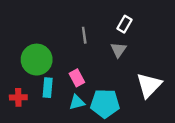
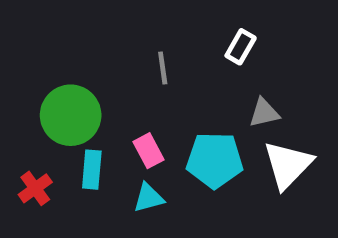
gray triangle: (118, 50) -> (264, 113), moved, turned 42
red cross: (18, 97) -> (35, 188), turned -35
cyan pentagon: (105, 103) -> (215, 160), moved

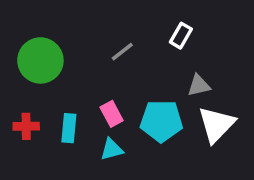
gray line: (163, 68) -> (122, 52), turned 60
green circle: (71, 115) -> (40, 60), moved
red cross: (35, 188) -> (26, 126), moved, turned 35

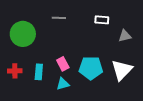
white rectangle: (181, 36) -> (102, 20), turned 64
gray line: (122, 52) -> (59, 18), moved, turned 40
gray triangle: (199, 85) -> (125, 36), moved

